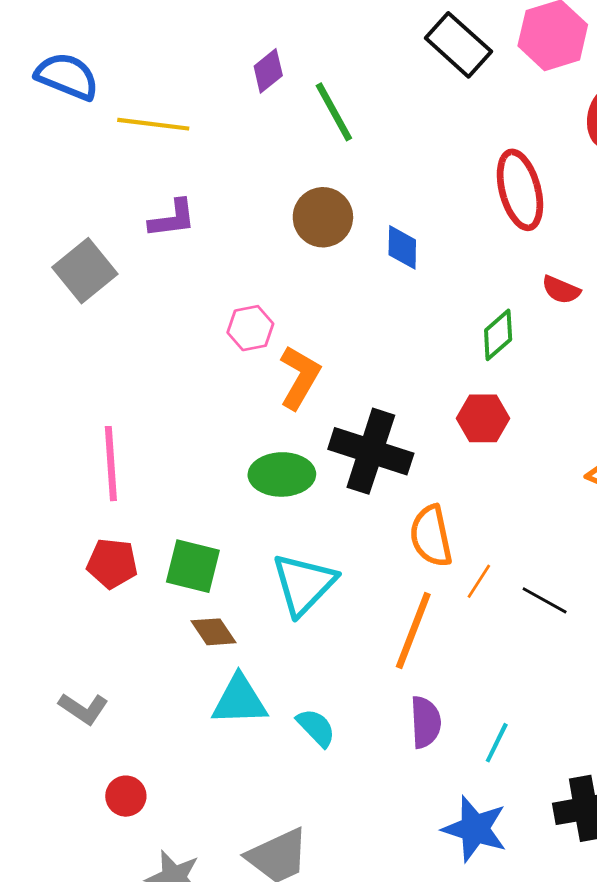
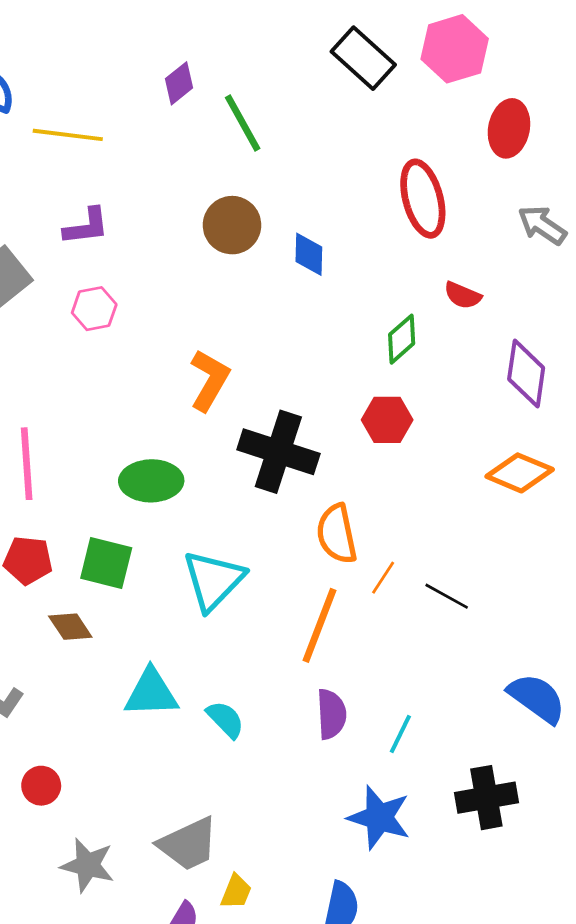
pink hexagon: (250, 328) -> (94, 309), moved
green ellipse: (282, 474) -> (151, 481), moved
brown diamond: (213, 632) -> (70, 627), moved

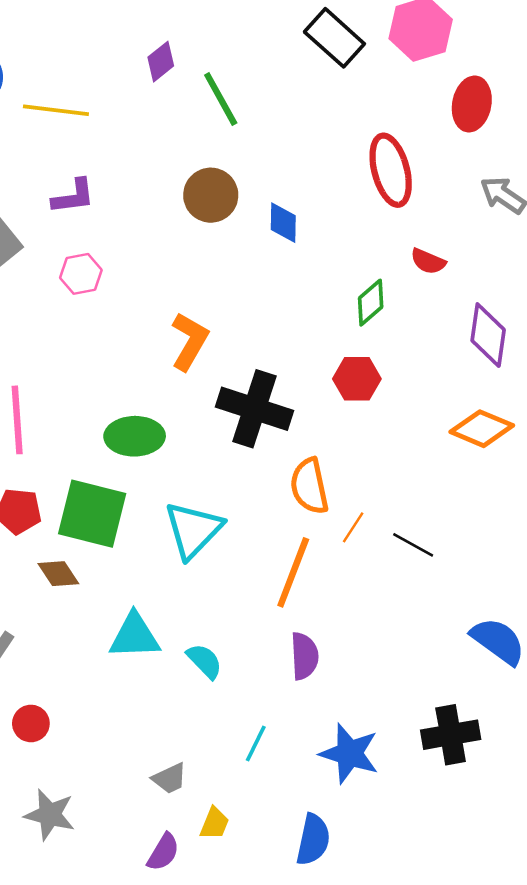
green square: (106, 563) -> (92, 514), size x1.4
cyan line: (400, 734) -> (256, 743), moved
gray trapezoid: (188, 844) -> (170, 778), size x0.6
gray star: (88, 865) -> (50, 815), moved

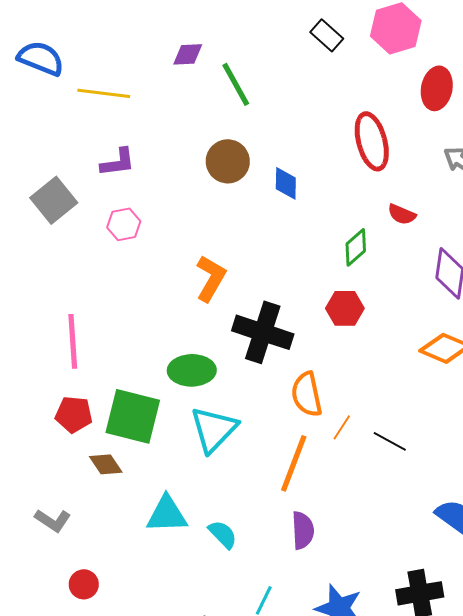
black rectangle: (334, 38) -> (327, 35), size x0.7
purple diamond: (161, 62) -> (188, 54), turned 36
green ellipse: (135, 436) -> (192, 370), moved

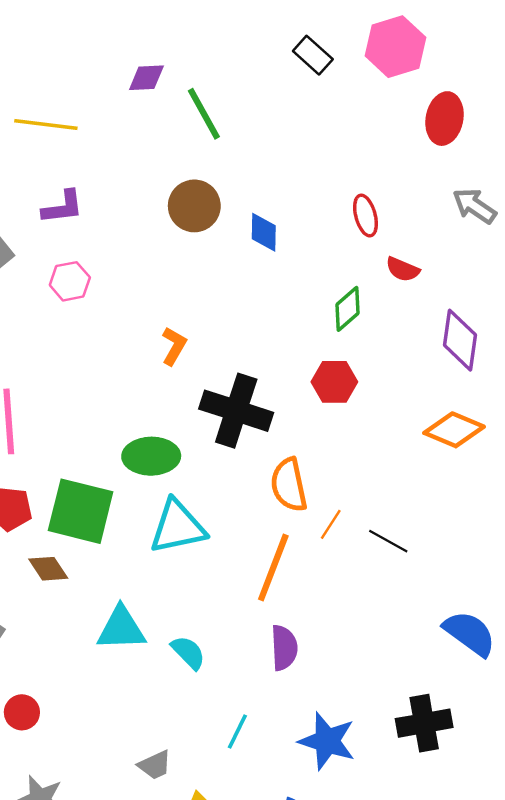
red ellipse: (372, 141) -> (365, 215), moved, size x0.6
orange L-shape: (211, 278) -> (174, 346), size x0.7
cyan triangle: (214, 429) -> (178, 527), turned 34

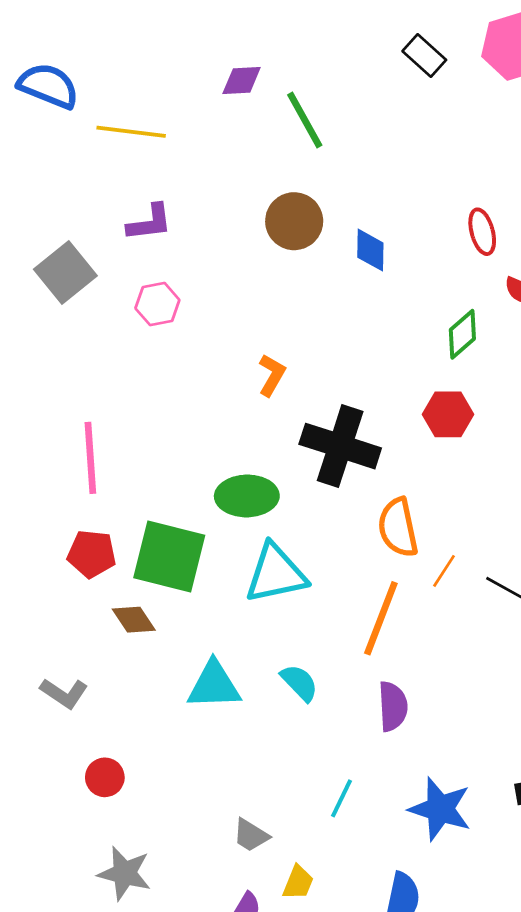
cyan semicircle: (188, 652) -> (299, 683), moved
gray trapezoid: (155, 765) -> (251, 835), turned 57

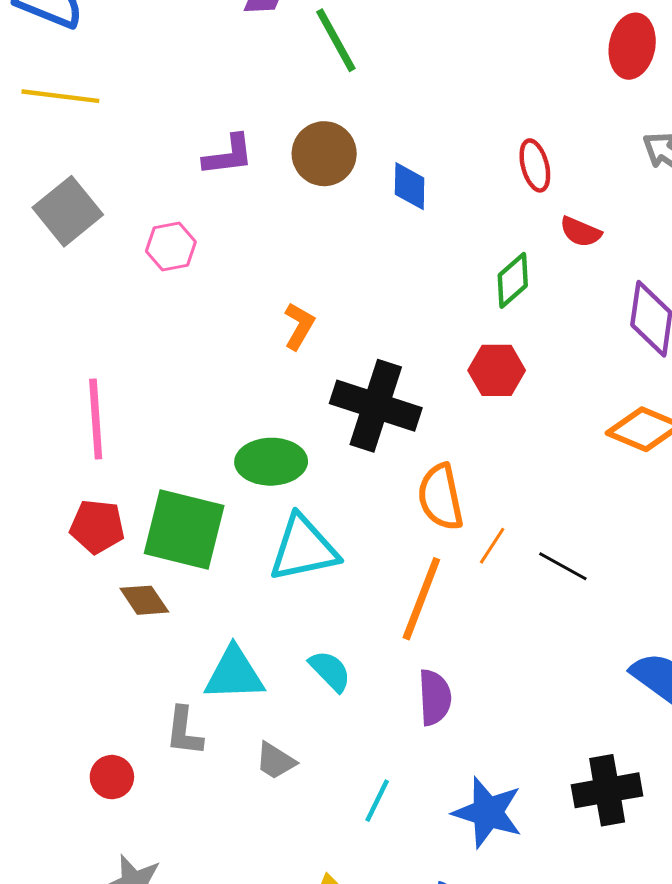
yellow line: (131, 132) -> (60, 96), moved
purple L-shape: (150, 223) -> (228, 155), moved
gray L-shape: (64, 693) -> (184, 731), moved, turned 63
gray trapezoid: (251, 835) -> (276, 761), moved

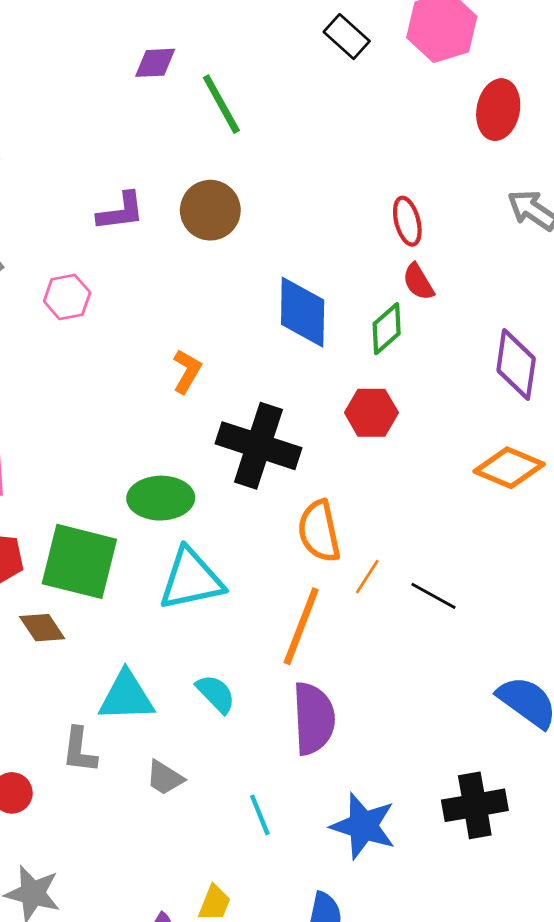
blue diamond: (410, 186) -> (303, 312), moved, size x1.6
red semicircle: (581, 232) -> (418, 282), moved, turned 36
purple semicircle: (435, 697) -> (314, 719), size x1.4
cyan line: (377, 801) -> (260, 815), turned -48

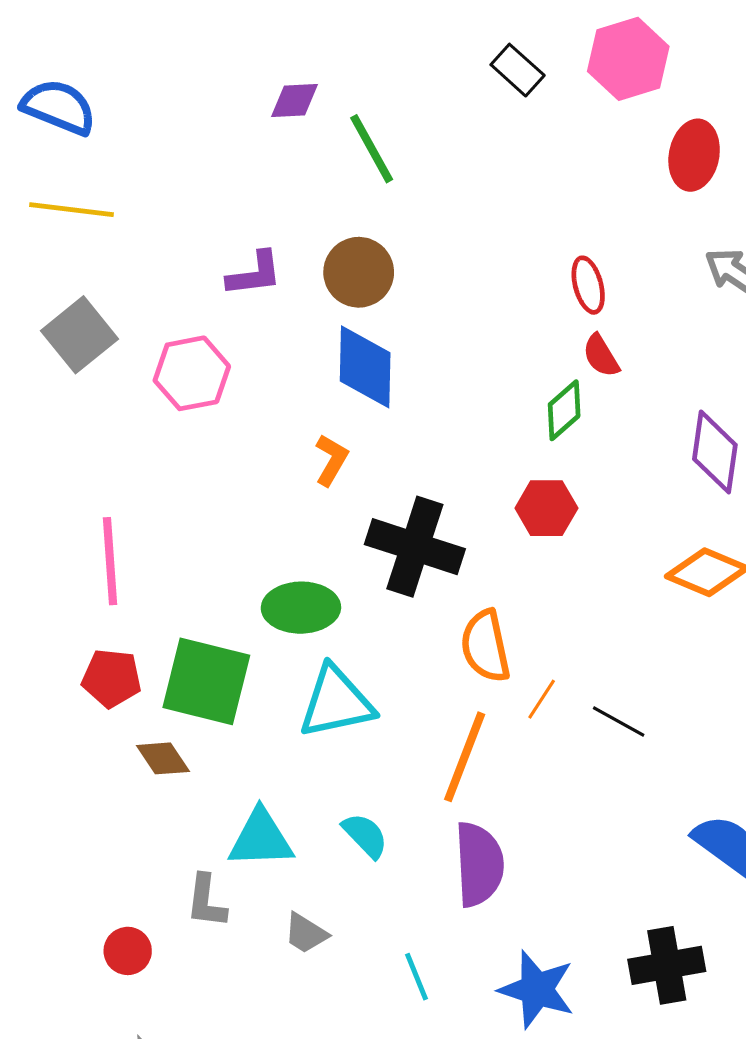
pink hexagon: (67, 297) -> (192, 373), size x1.4
blue diamond: (303, 312) -> (365, 367), moved

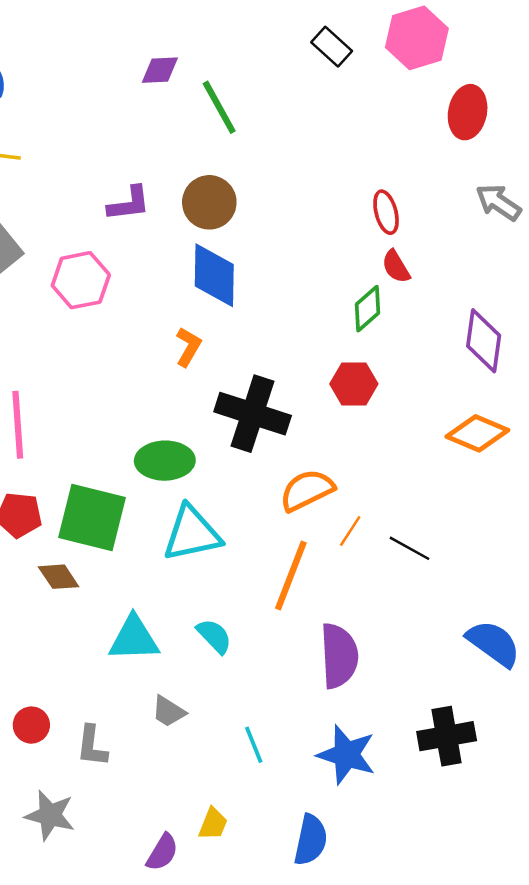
orange semicircle: (485, 646) -> (307, 490), turned 76
purple semicircle: (479, 864) -> (339, 656), moved
gray L-shape: (206, 901) -> (92, 746), moved

